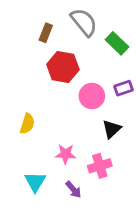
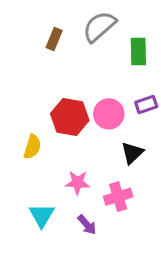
gray semicircle: (84, 22) -> (99, 27), turned -92
green rectangle: (117, 43) -> (138, 51), turned 45
red hexagon: (63, 67) -> (70, 117), moved

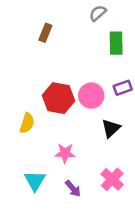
gray semicircle: (99, 27) -> (98, 13), moved, size x0.6
pink cross: (118, 197) -> (112, 179), moved, turned -30

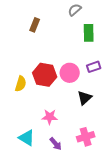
yellow semicircle: (27, 123) -> (21, 84), moved
pink cross: (112, 179) -> (86, 137), turned 30
cyan triangle: (35, 181) -> (27, 138), turned -30

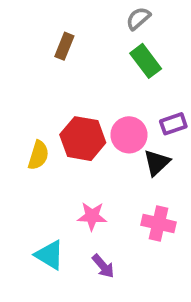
green rectangle: (89, 33) -> (146, 61), moved, turned -36
black triangle: (85, 98) -> (157, 163), moved
pink cross: (86, 137) -> (159, 224), moved, turned 30

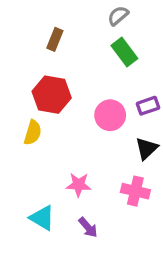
red hexagon: (83, 139) -> (52, 95), moved
black triangle: (157, 163) -> (146, 148), moved

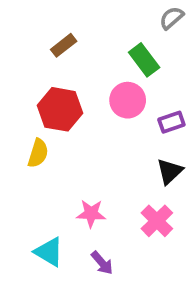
gray semicircle: (118, 16) -> (171, 18), moved
brown rectangle: (55, 39) -> (64, 45), turned 30
pink circle: (110, 115) -> (128, 100), moved
pink cross: (135, 191) -> (157, 221), turned 32

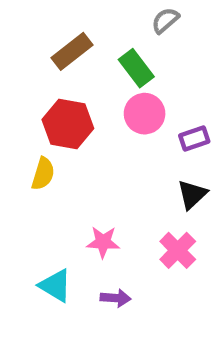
gray semicircle: (171, 18) -> (165, 20), moved
brown rectangle: (64, 45) -> (72, 51), size x1.4
green rectangle: (144, 60) -> (136, 68), moved
purple arrow: (102, 263) -> (116, 298), turned -45

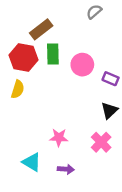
green rectangle: (136, 68) -> (53, 54), moved, turned 36
red hexagon: (68, 124) -> (24, 58), moved
purple rectangle: (194, 139) -> (111, 79), turned 42
yellow semicircle: (43, 174) -> (18, 89), moved

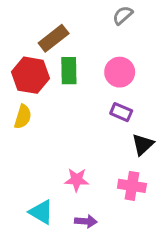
pink circle: (82, 65) -> (120, 72), moved
purple rectangle: (111, 79) -> (121, 112), moved
pink cross: (101, 142) -> (132, 186), turned -36

